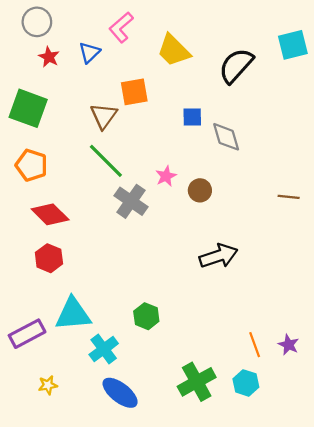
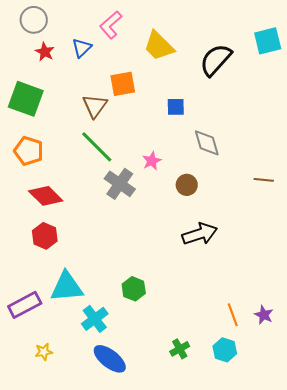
gray diamond: (226, 137) -> (207, 143), moved
brown circle: (200, 190) -> (187, 185), moved
green cross: (197, 382) -> (180, 349), size x0.6

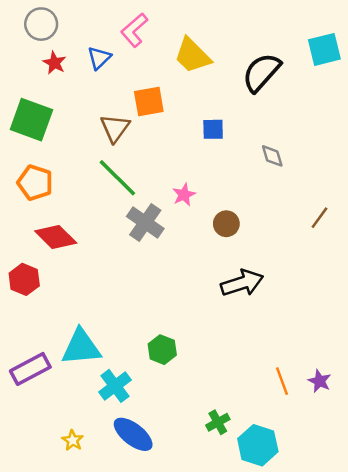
gray diamond: (207, 143) -> (272, 156), moved, size x0.7
brown line: (264, 180) -> (320, 218), turned -60
red hexagon: (45, 236) -> (24, 279), moved
cyan hexagon: (225, 350) -> (258, 445), moved, size x1.4
yellow star: (44, 352) -> (73, 440), moved, turned -30

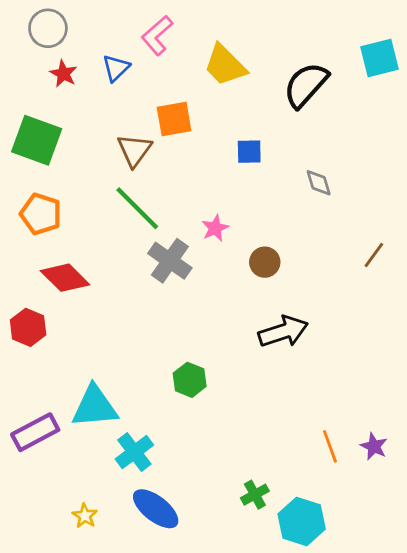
green hexagon: (162, 350) -> (190, 380), moved

